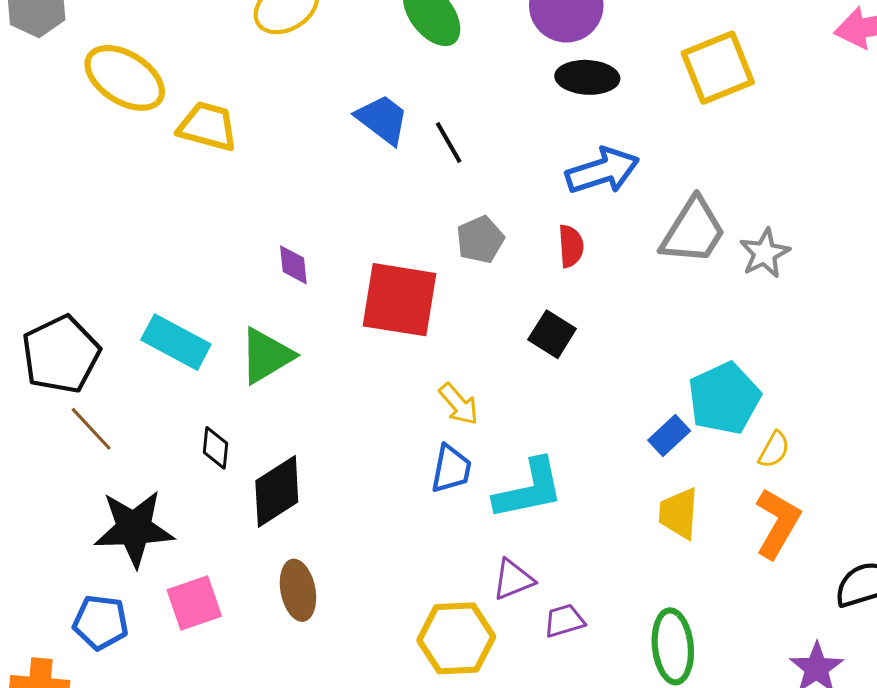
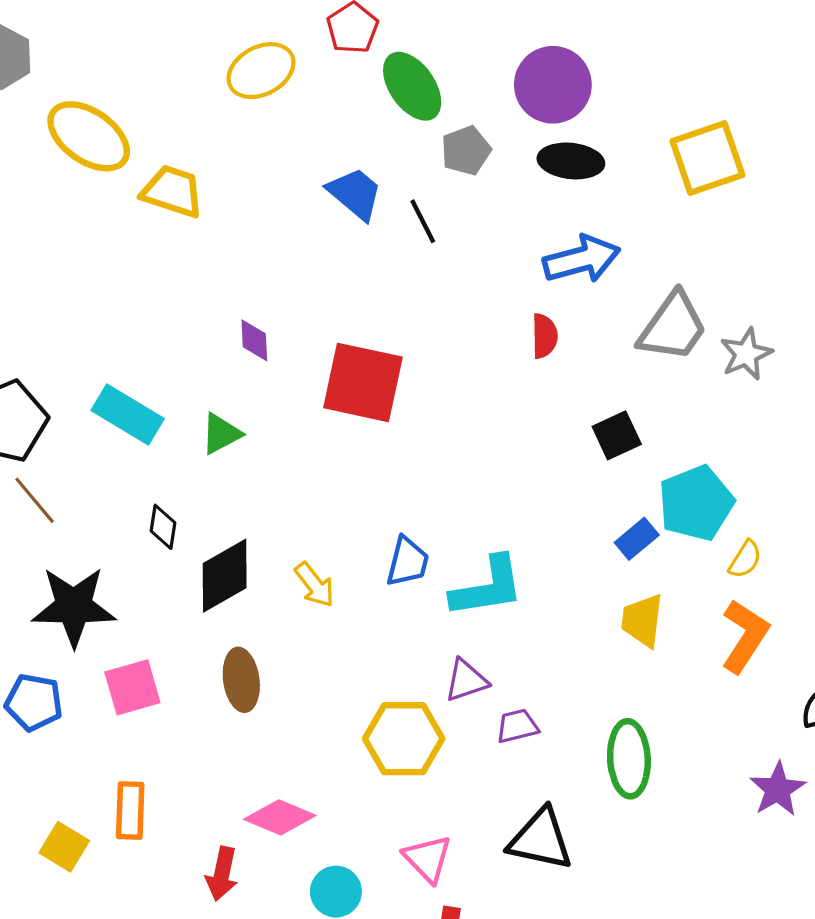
gray pentagon: (480, 240) -> (466, 151), moved
black square: (552, 334) -> (617, 435), moved, turned 30
green triangle: (266, 356) -> (221, 434), size x0.7
yellow arrow: (459, 404) -> (315, 585), moved

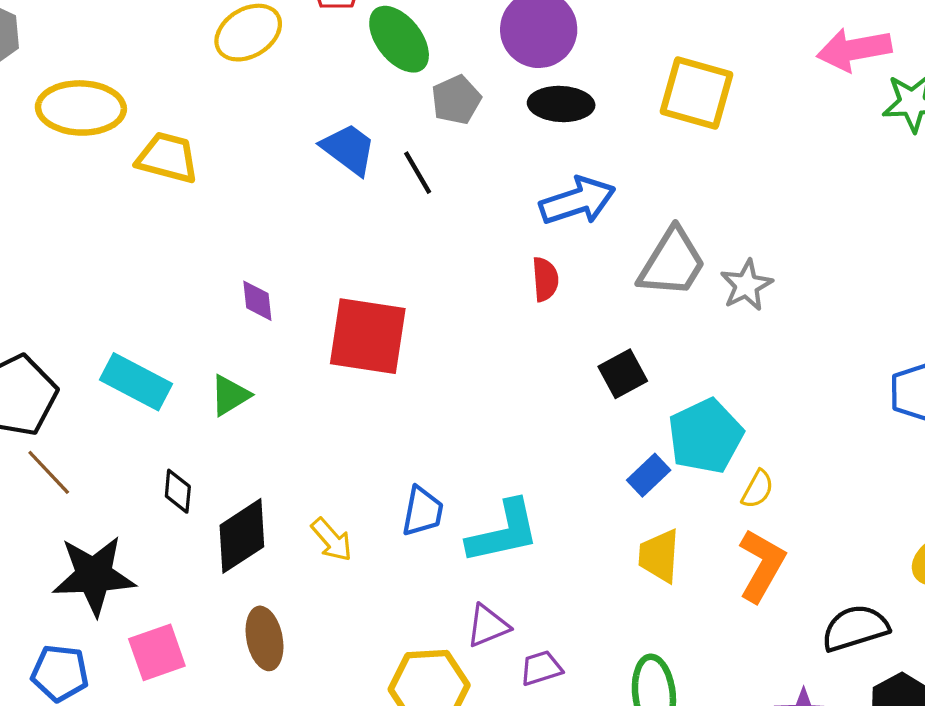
yellow ellipse: (89, 136) -> (81, 108), turned -30
yellow square: (707, 158) -> (696, 93), turned 38

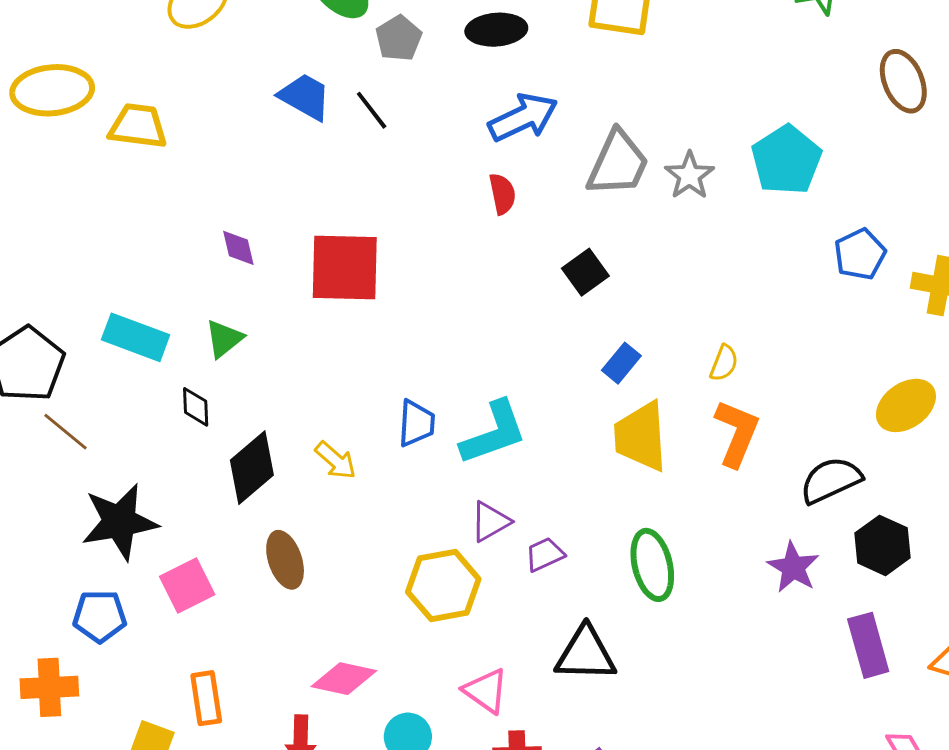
cyan pentagon: (706, 436) -> (786, 160), moved
black diamond: (178, 491) -> (196, 407), moved
yellow trapezoid: (659, 556) -> (641, 436), size x1.4

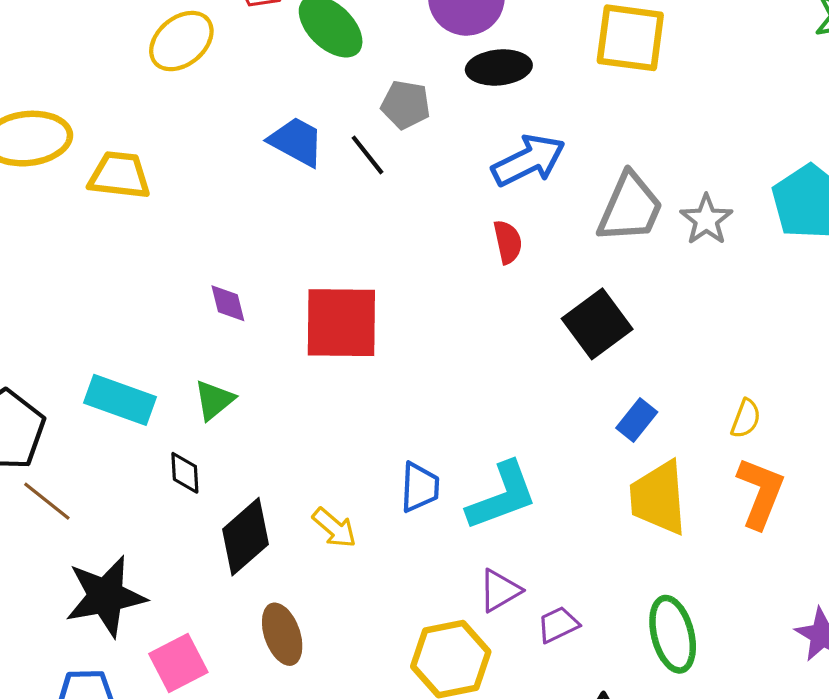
gray pentagon: (399, 38) -> (406, 105), moved, turned -30
black square: (585, 272) -> (597, 324), size x1.4

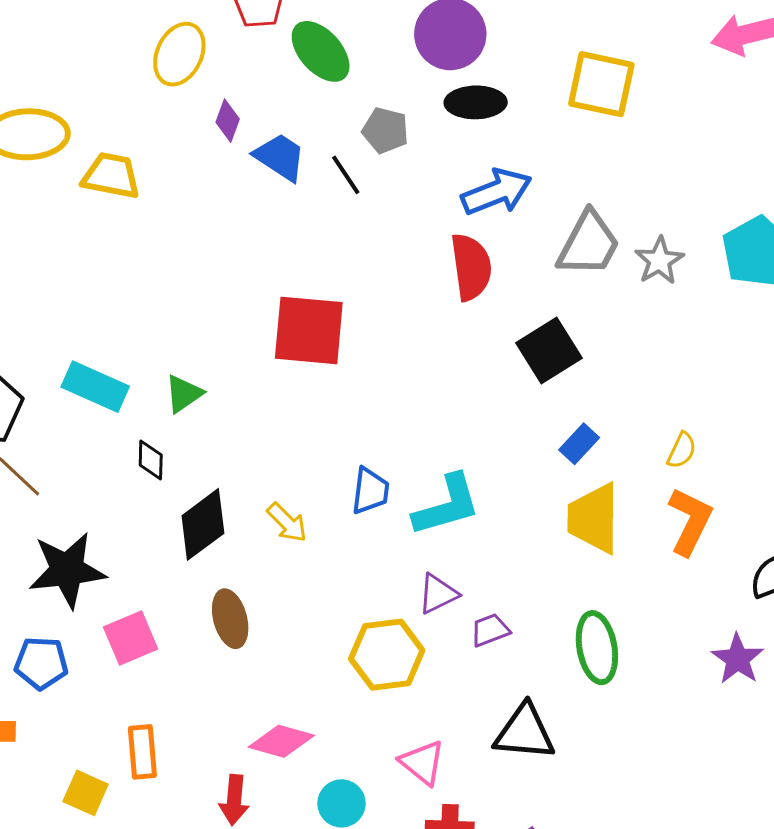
yellow ellipse: (181, 41) -> (179, 54), turned -30
red semicircle: (508, 242) -> (471, 267), size x1.6
purple diamond: (228, 303) -> (228, 121), moved, turned 30

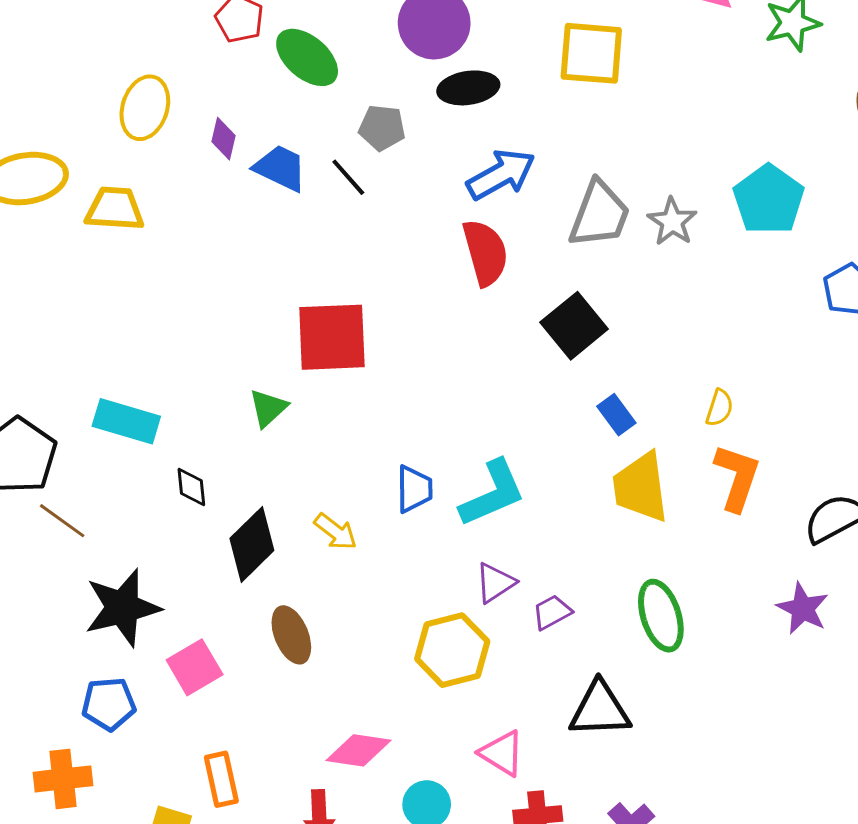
yellow ellipse: (179, 54) -> (145, 108), moved
green triangle: (184, 394) -> (268, 408), moved
blue rectangle: (579, 444) -> (616, 415), turned -72

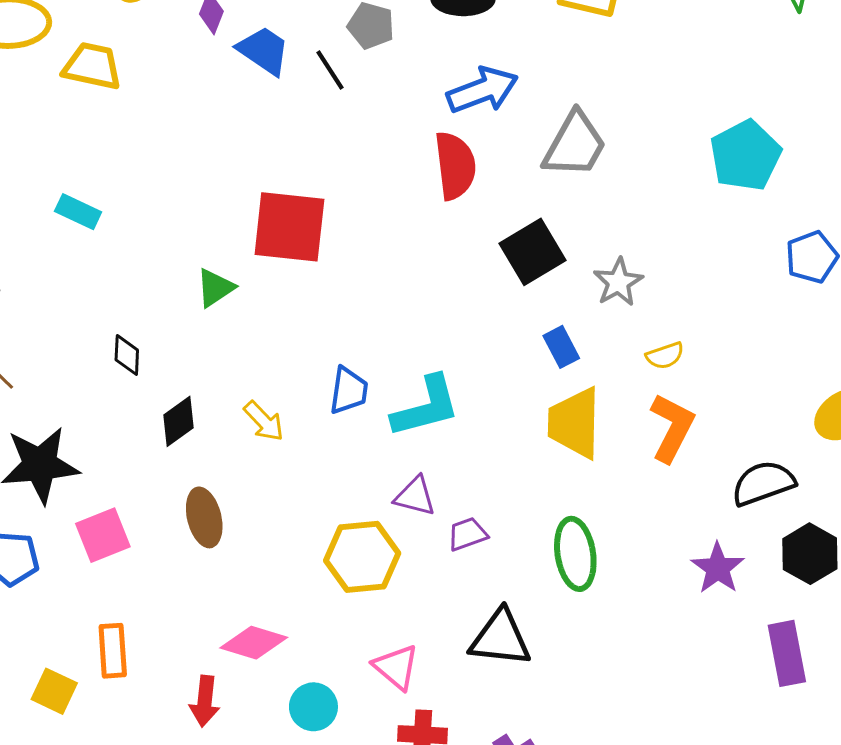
gray star: (672, 222) -> (618, 282), moved
yellow semicircle: (719, 408) -> (665, 356), turned 45
cyan rectangle: (126, 421) -> (78, 212), moved, size x0.7
black diamond: (252, 544) -> (178, 421), size x0.7
purple triangle: (495, 583) -> (415, 496), turned 39

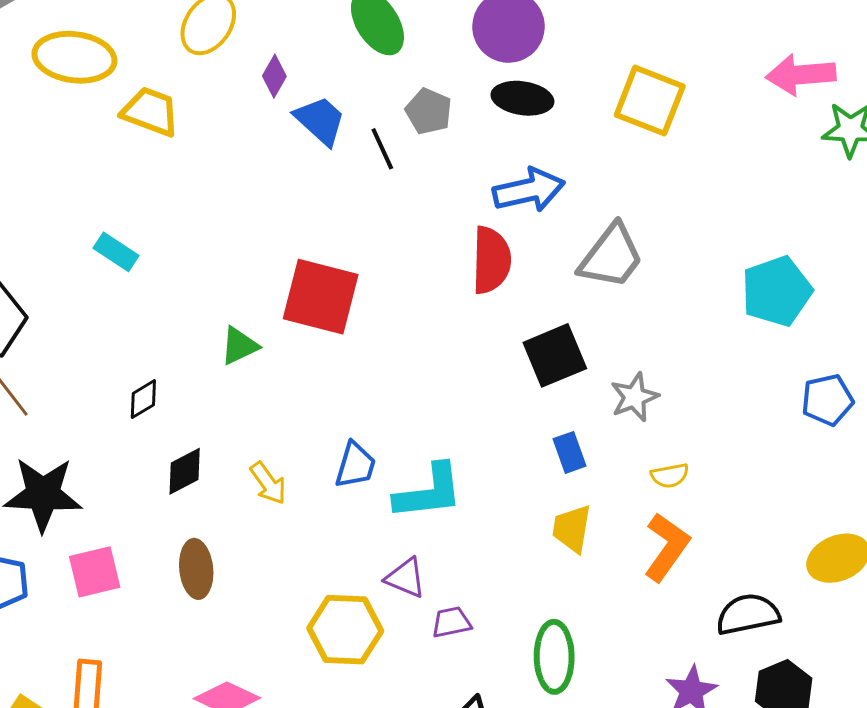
black diamond: (127, 355) -> (143, 399), turned 48
yellow trapezoid: (575, 423) -> (572, 529), size x0.7

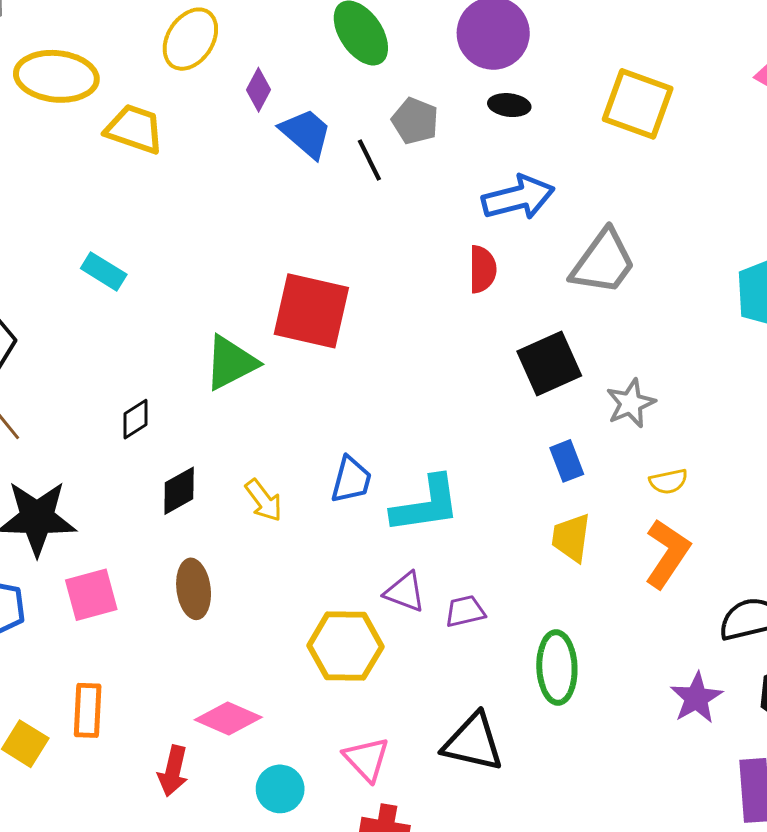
black ellipse: (522, 98) -> (509, 105), size x0.7
red semicircle: (491, 260) -> (482, 269), size x0.7
green triangle: (239, 346) -> (231, 363), size x1.4
purple trapezoid: (451, 622) -> (465, 611), moved

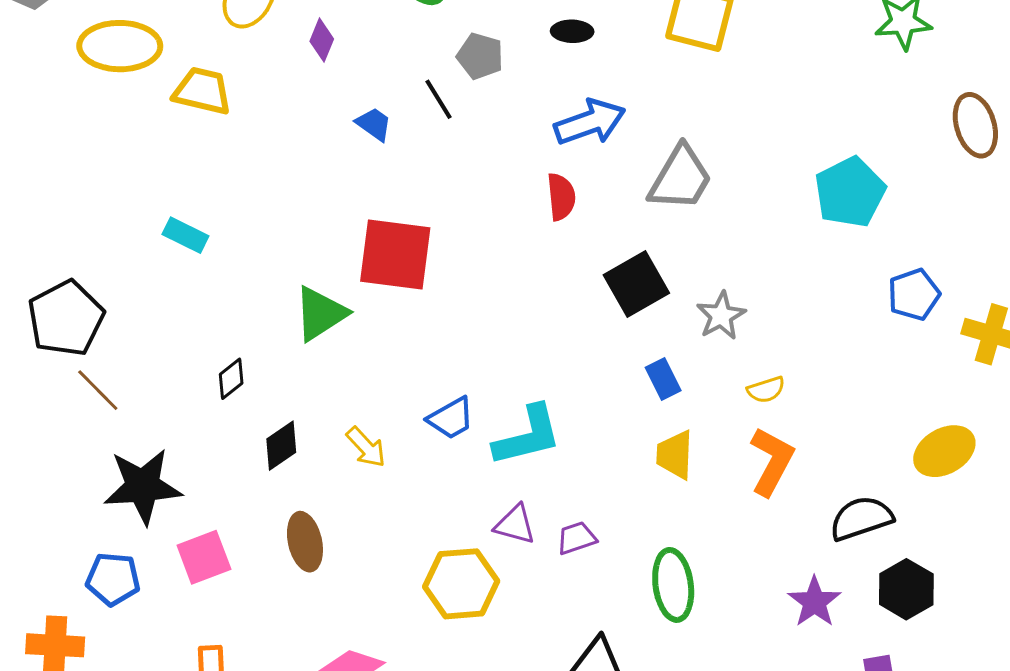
blue trapezoid: (306, 133) -> (374, 124), moved, size x0.7
blue trapezoid: (351, 480) -> (451, 418), turned 51

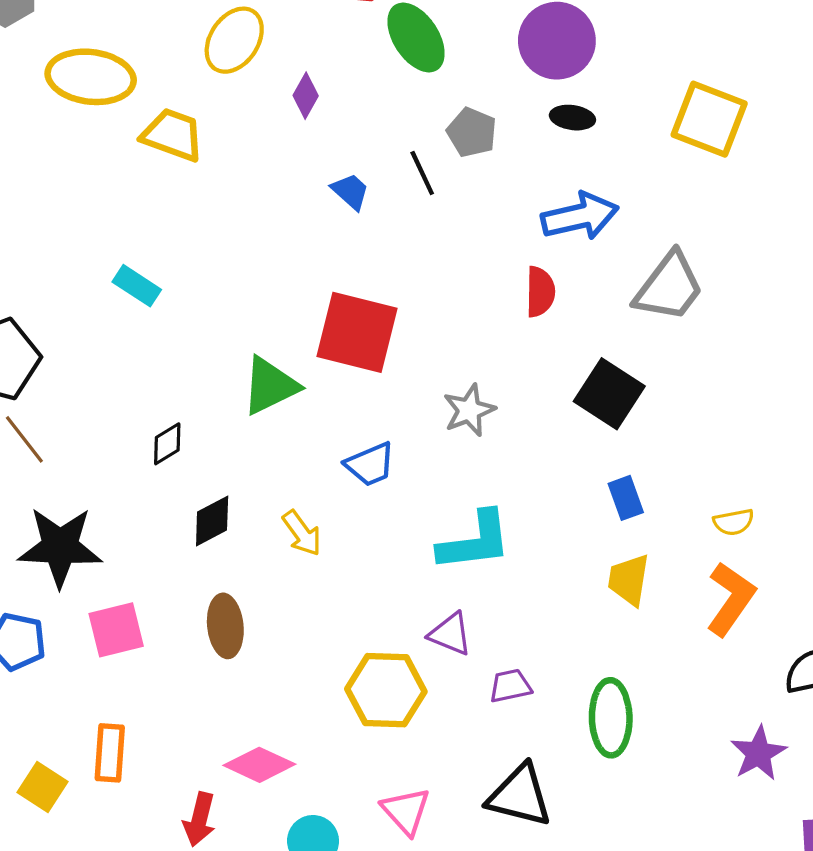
black square: (636, 284) -> (609, 394), turned -34
gray star: (721, 316) -> (469, 410), moved
blue trapezoid: (451, 418) -> (370, 464), moved
purple trapezoid: (577, 538) -> (510, 686), moved

